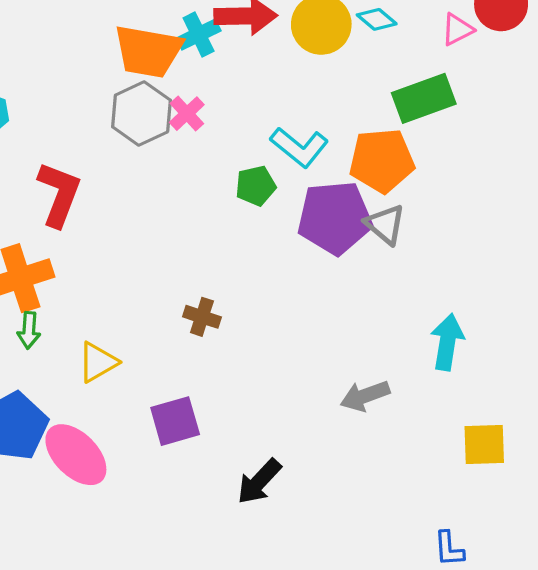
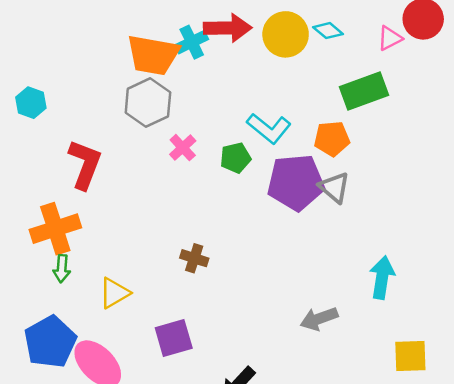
pink cross: (187, 114) -> (183, 148), moved
orange pentagon: (382, 161) -> (332, 139), size x0.7

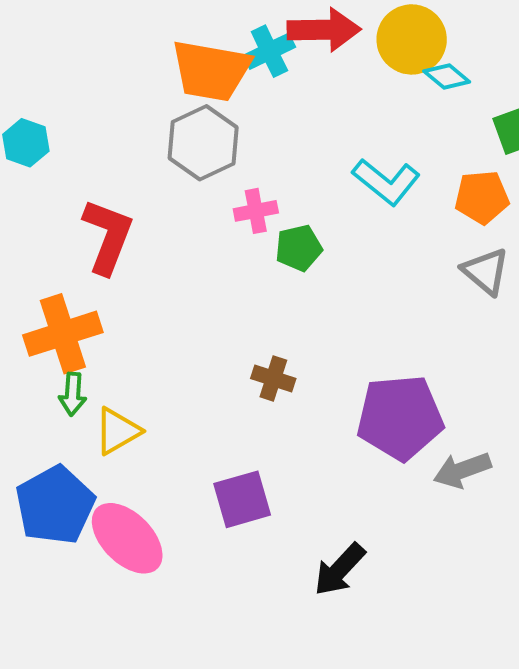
cyan diamond: (328, 31) -> (447, 76), moved
pink cross: (183, 148) -> (256, 211), turned 32
green pentagon: (235, 158) -> (299, 248), moved
purple pentagon: (296, 182) -> (400, 417), moved
yellow triangle: (114, 293) -> (117, 431), moved

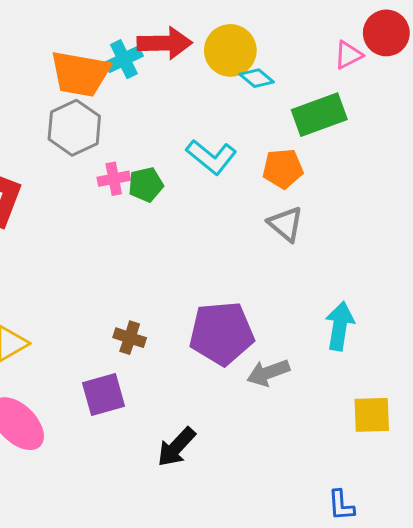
green pentagon: (299, 248) -> (146, 185), moved
brown cross: (273, 378) -> (130, 338), moved

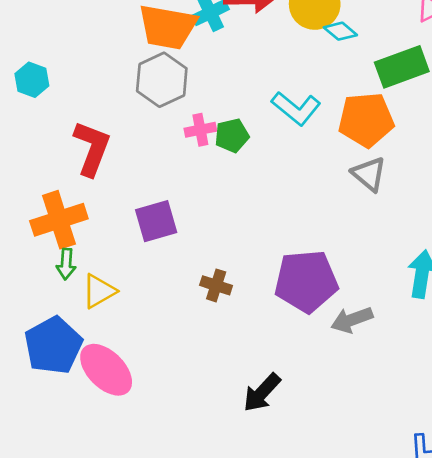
orange pentagon: (283, 169) -> (366, 120), size x1.4
purple square: (103, 394) -> (156, 221), moved

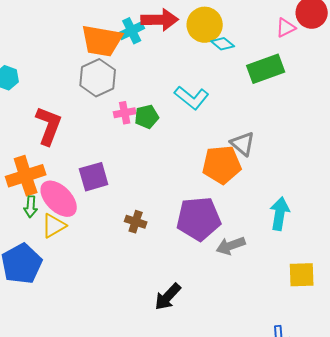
orange pentagon: (366, 120) -> (222, 165), moved
pink ellipse: (106, 370) -> (59, 199), moved

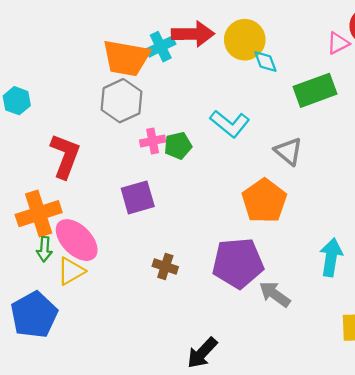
cyan diamond: (223, 44) -> (265, 62), turned 30
gray triangle: (243, 144) -> (288, 151), moved
orange pentagon: (222, 165) -> (264, 201), turned -30
purple square: (94, 177) -> (138, 197), moved
gray arrow: (231, 246) -> (275, 294), turned 56

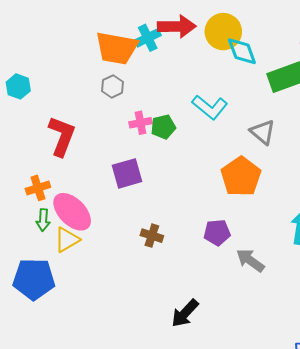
cyan diamond: (265, 62) -> (242, 51), size x1.4
gray hexagon: (122, 101) -> (113, 86), size x0.6
orange cross: (39, 214) -> (38, 188), size x0.6
purple pentagon: (238, 263) -> (217, 232), size x0.6
blue pentagon: (34, 315) -> (34, 279), turned 30

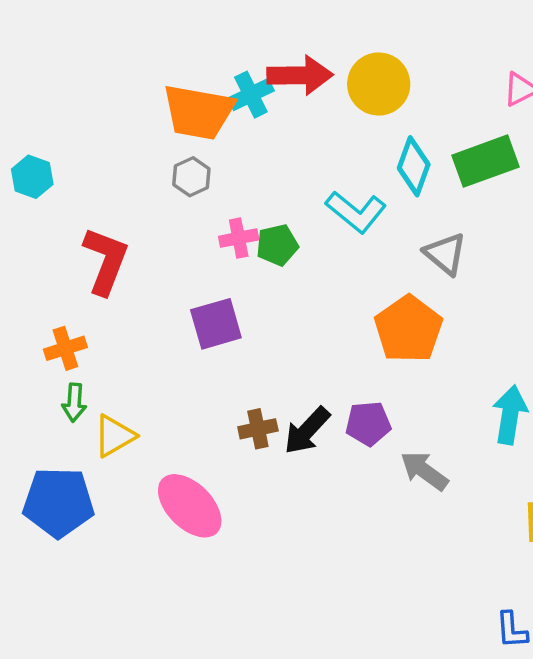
cyan diamond: (242, 51) -> (414, 166), moved, turned 40
pink ellipse: (72, 212) -> (190, 506), moved
brown cross: (152, 236) -> (258, 429), turned -30
black arrow: (185, 313) -> (307, 431), moved

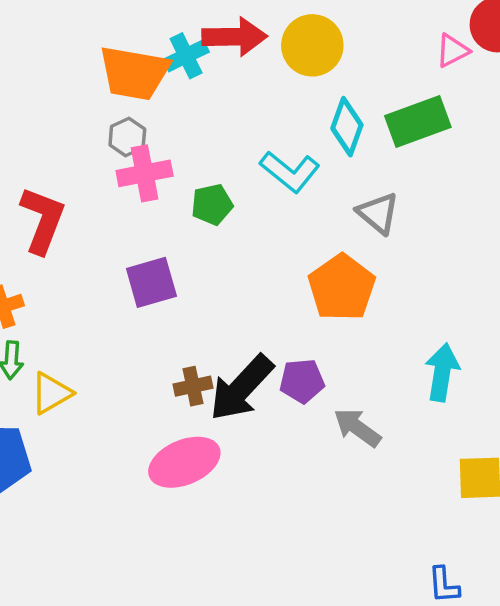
pink cross: (239, 238) -> (145, 173), moved, size x1.4
black arrow: (307, 431) -> (241, 388), size x1.4
pink ellipse: (190, 506) -> (184, 462), moved, turned -68

